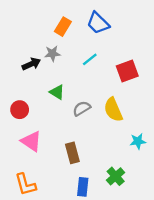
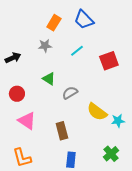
black arrow: (31, 64) -> (13, 58), moved
yellow semicircle: (113, 110) -> (97, 112), moved, turned -30
green cross: (116, 176) -> (111, 154), moved

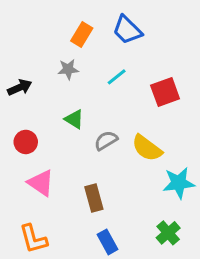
yellow semicircle: (97, 112) -> (147, 148), moved
cyan star: (118, 121) -> (179, 183), size x1.5
blue rectangle: (71, 160) -> (108, 242), turned -35

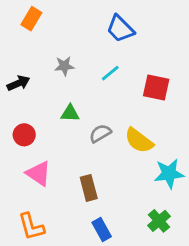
orange rectangle: (82, 34) -> (31, 19), moved
red square: (165, 92) -> (156, 87), turned 32
green triangle: (74, 119) -> (70, 113), turned -30

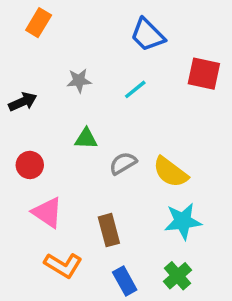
red square: (156, 87) -> (204, 74), moved
cyan star: (169, 174) -> (183, 221), moved
green cross: (159, 221) -> (177, 276), moved
orange L-shape: (31, 227) -> (63, 265), moved, turned -44

